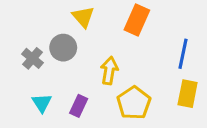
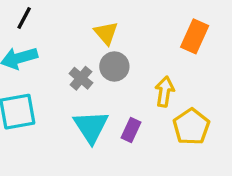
yellow triangle: (83, 17) -> (106, 33), moved
cyan triangle: (42, 103) -> (91, 127), size x1.6

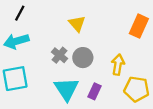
gray circle: (114, 66) -> (83, 58), moved
yellow pentagon: (191, 127) -> (137, 89), turned -30

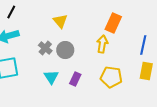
yellow arrow: (118, 65) -> (102, 44), moved
cyan triangle: (66, 89) -> (51, 77), size x0.7

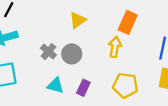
yellow triangle: (60, 21) -> (78, 20), moved, turned 35
cyan triangle: (51, 77) -> (55, 85), turned -42

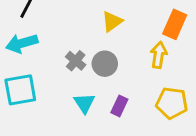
cyan triangle: (55, 85) -> (84, 103), turned 42

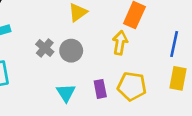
cyan triangle: (84, 103) -> (66, 93), moved
purple rectangle: (119, 106) -> (100, 89), moved, turned -36

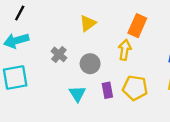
gray circle: (71, 51) -> (90, 64), moved

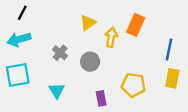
yellow arrow: (125, 50) -> (111, 37), moved
purple rectangle: (107, 90) -> (101, 98), moved
cyan triangle: (77, 94) -> (57, 91), moved

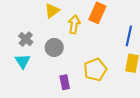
yellow pentagon: (133, 85) -> (95, 70), turned -30
cyan triangle: (57, 91) -> (23, 61), moved

